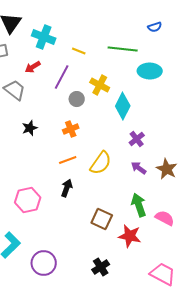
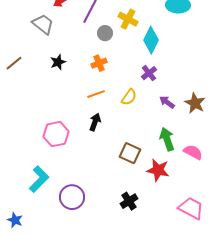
purple cross: (137, 139) -> (149, 73), moved
yellow semicircle: (101, 163) -> (129, 97), size x0.7

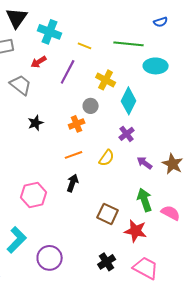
gray circle: (105, 33) -> (91, 106), moved
pink trapezoid: (191, 208) -> (146, 268), moved

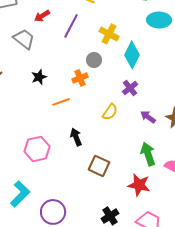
orange line: (74, 155) -> (61, 102), moved
black arrow: (73, 183) -> (76, 137), turned -42
brown square: (108, 214) -> (99, 166), moved

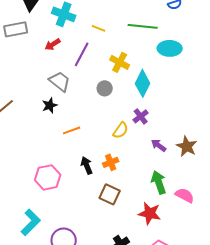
gray trapezoid: (24, 39) -> (60, 81), moved
orange cross: (80, 78) -> (111, 162), moved
yellow semicircle: (110, 112) -> (121, 130), moved

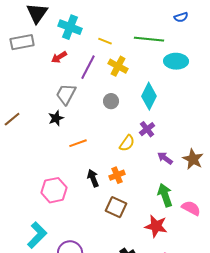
yellow cross: (120, 62) -> (118, 66), moved
gray trapezoid: (60, 81) -> (66, 94), turned -100

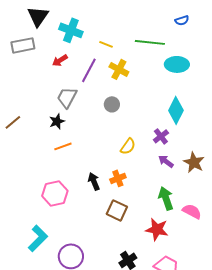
cyan diamond: (149, 96) -> (176, 110), moved
purple cross: (147, 129) -> (161, 136), moved
orange line: (78, 143) -> (63, 146), moved

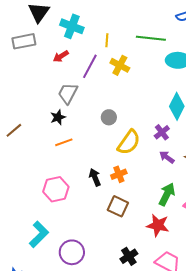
yellow line: (106, 44) -> (107, 40), turned 72
gray circle: (112, 104) -> (109, 117), moved
brown line: (13, 122) -> (14, 130), moved
yellow semicircle: (128, 146) -> (129, 142), size x1.5
green arrow: (166, 198) -> (167, 194), turned 45

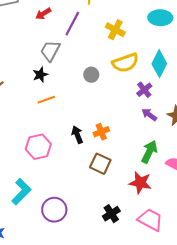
yellow cross: (120, 65) -> (115, 30), moved
yellow semicircle: (129, 142) -> (125, 63), moved, turned 36

